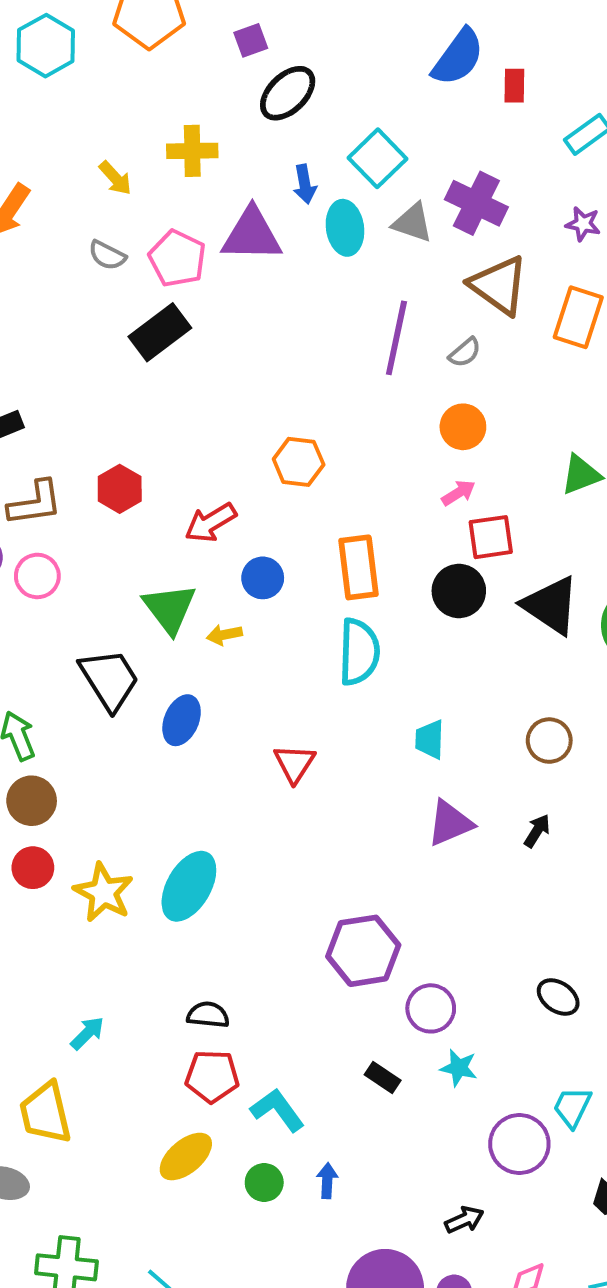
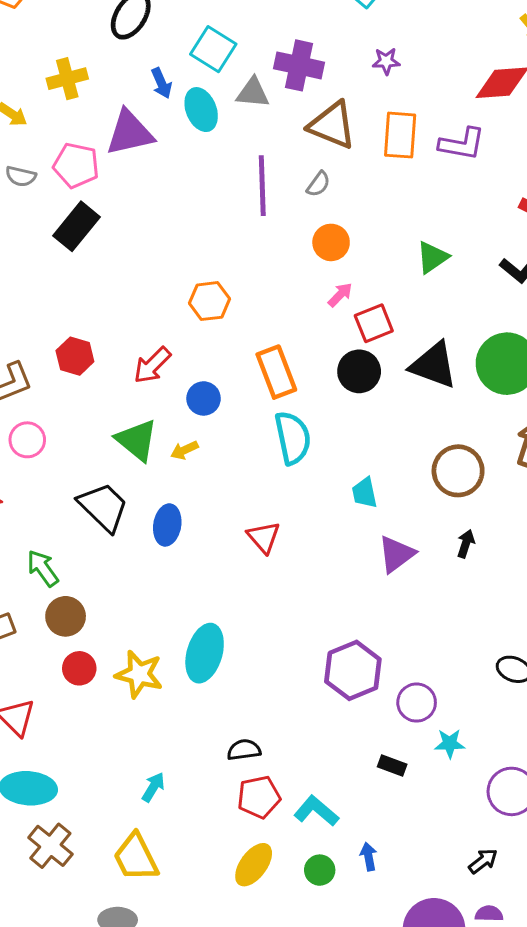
brown circle: (549, 741) -> (458, 471), size x1.4

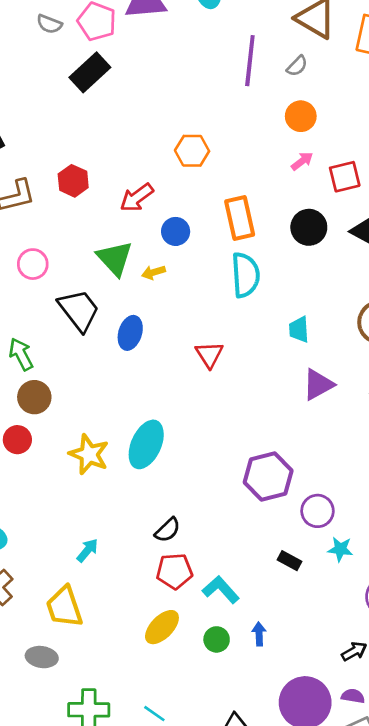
red square: (374, 323) -> (345, 177), moved
pink circle: (27, 440) -> (33, 264), moved
red circle: (79, 668) -> (17, 440), moved
black semicircle: (244, 750) -> (168, 530), turned 136

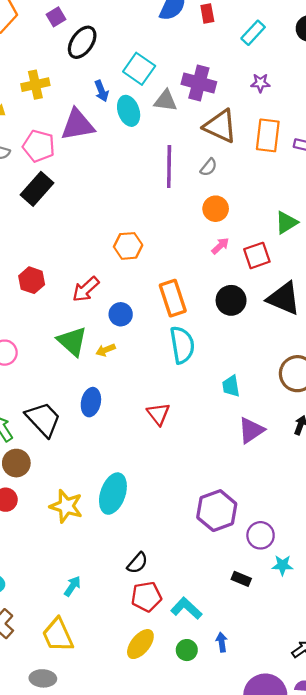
black trapezoid: (79, 310) -> (43, 419), moved

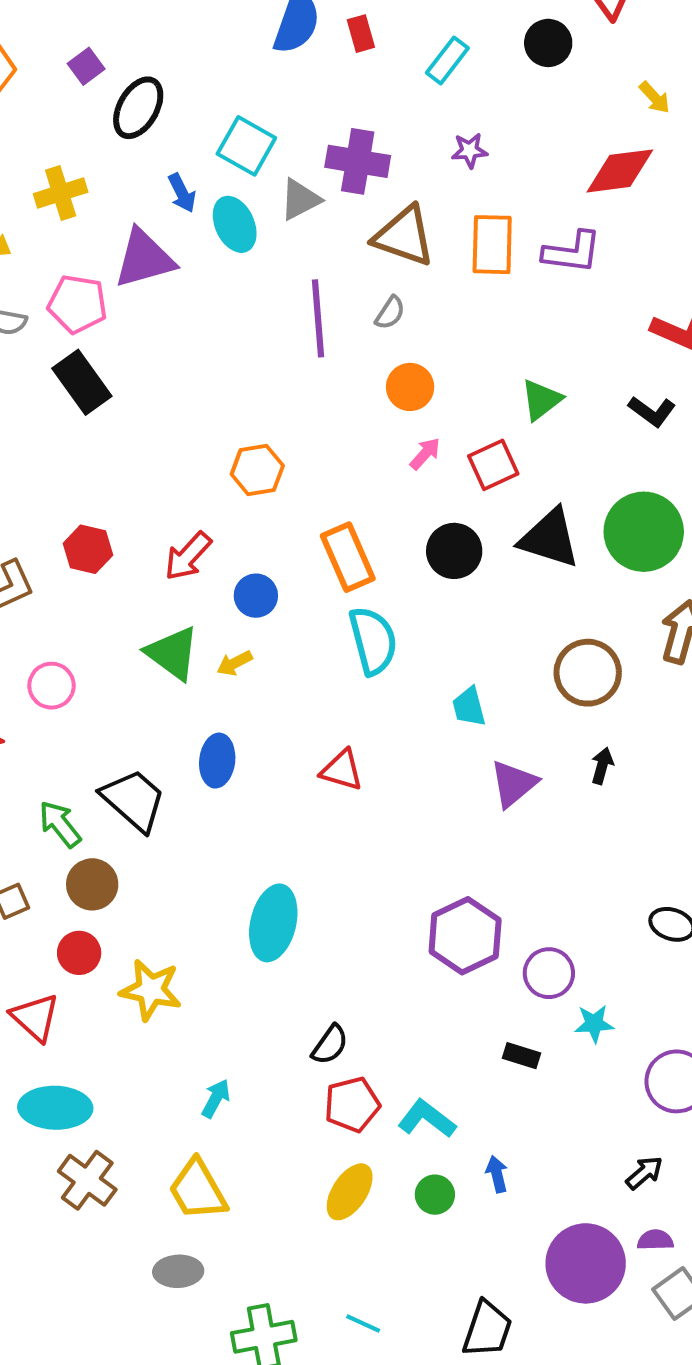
gray triangle: (166, 101) -> (300, 199), turned -30
black rectangle: (37, 189) -> (82, 382), turned -72
red triangle: (158, 414) -> (342, 770), turned -30
yellow star: (66, 506) -> (151, 990), moved

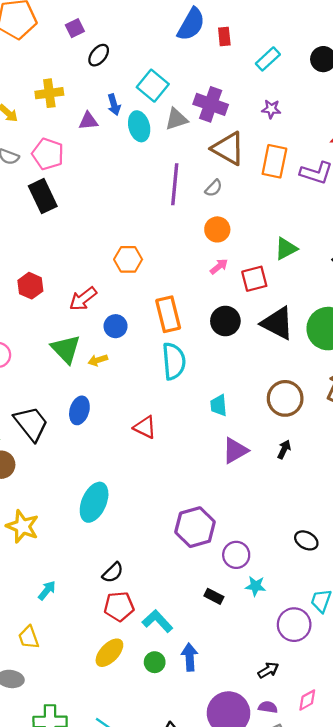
black ellipse: (138, 108) -> (99, 55), size x0.7
purple triangle: (144, 259) -> (88, 121), moved, size x0.6
blue arrow: (497, 1174) -> (190, 657), size x1.4
yellow trapezoid: (198, 1190) -> (29, 637), size x0.7

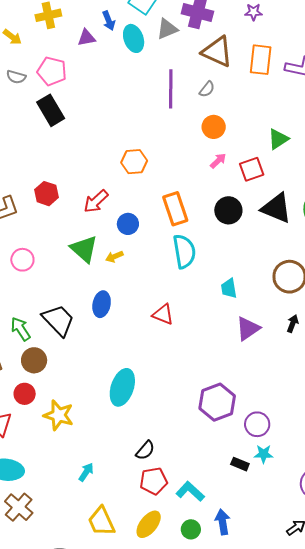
cyan star: (256, 586) -> (264, 454), moved
yellow trapezoid: (29, 637) -> (101, 521), moved, size x1.4

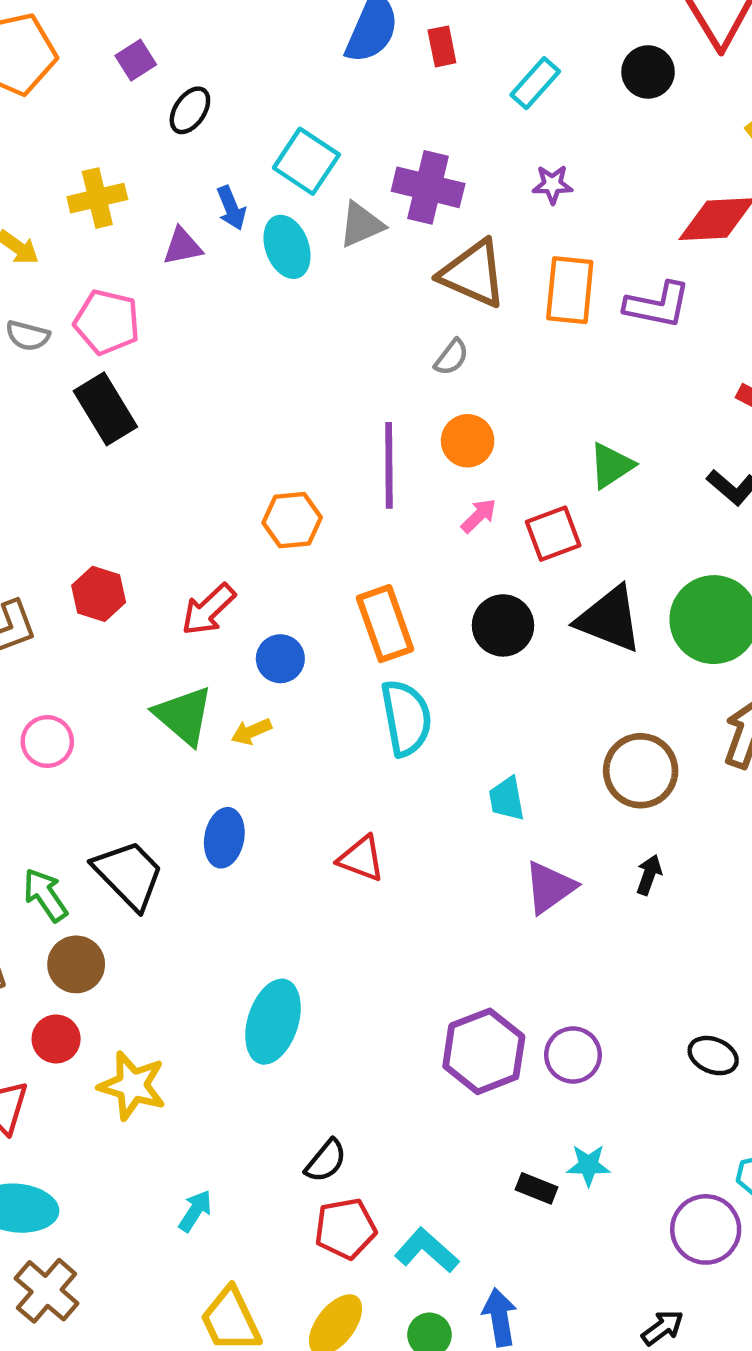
purple line: (171, 89) -> (389, 465), moved
purple circle: (257, 424) -> (573, 1055), moved

